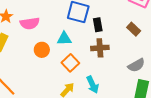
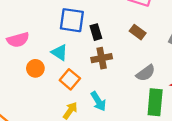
cyan triangle: (64, 39) -> (60, 52), turned 42

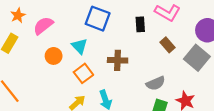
black rectangle: (96, 32) -> (140, 24), moved
brown rectangle: (138, 32) -> (168, 45), moved
pink semicircle: (18, 40) -> (43, 26), turned 145

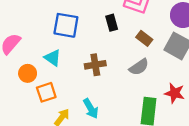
orange square: (83, 73) -> (46, 92), moved, turned 30
gray semicircle: (156, 83) -> (139, 67), moved

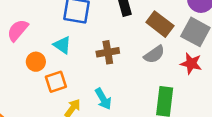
brown rectangle: (144, 38) -> (160, 24), size x1.5
red star: (175, 93) -> (191, 63), moved

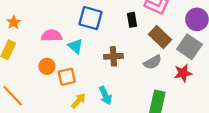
pink semicircle: (18, 30) -> (51, 36), moved, turned 42
orange circle: (36, 62) -> (47, 66), moved
red star: (191, 63) -> (183, 73), turned -30

